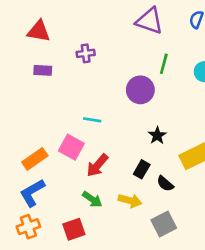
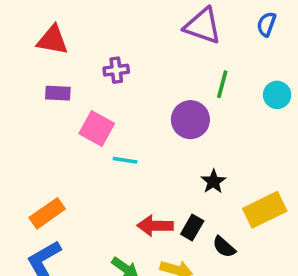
pink square: (71, 147) -> (97, 128), moved
red arrow: (97, 165) -> (155, 226), moved, turned 50

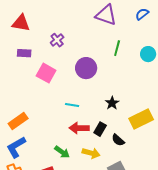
blue semicircle: (266, 24) -> (142, 14), turned 32
purple cross: (116, 70) -> (57, 40), turned -32
purple circle: (190, 120) -> (86, 68), moved
cyan line: (125, 160) -> (72, 105), moved

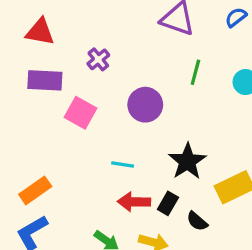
purple rectangle: (24, 53) -> (45, 80), size x1.5
black star: (112, 103) -> (187, 161), size x1.6

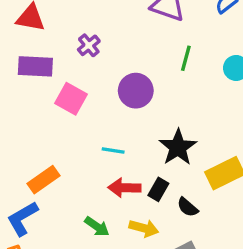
orange rectangle: (35, 190) -> (44, 180), moved

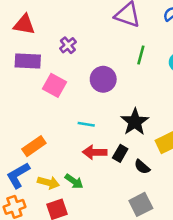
yellow arrow: (144, 228) -> (48, 183), moved

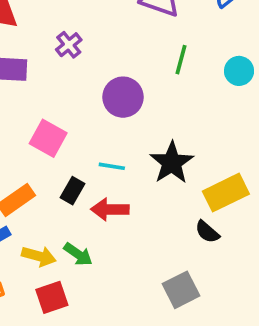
pink square: (55, 85) -> (48, 138), moved
cyan line: (86, 124) -> (112, 166), moved
black rectangle: (120, 153) -> (72, 191), moved
black semicircle: (142, 167) -> (207, 232), moved

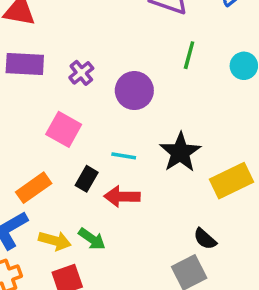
purple cross: (69, 45) -> (81, 73), moved
black semicircle: (207, 232) -> (205, 239), moved

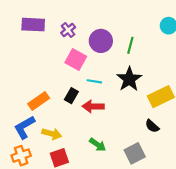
green line: (189, 55) -> (130, 45), moved
pink square: (64, 129) -> (76, 59), moved
green arrow: (92, 239) -> (98, 145), moved
black semicircle: (205, 239) -> (152, 126), moved

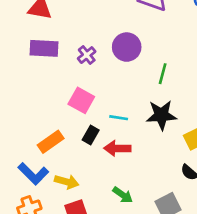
purple circle: (101, 41) -> (127, 47), moved
pink square: (76, 59) -> (81, 100), moved
black star: (129, 79) -> (161, 115), turned 30
blue L-shape: (24, 127) -> (33, 174), turned -105

